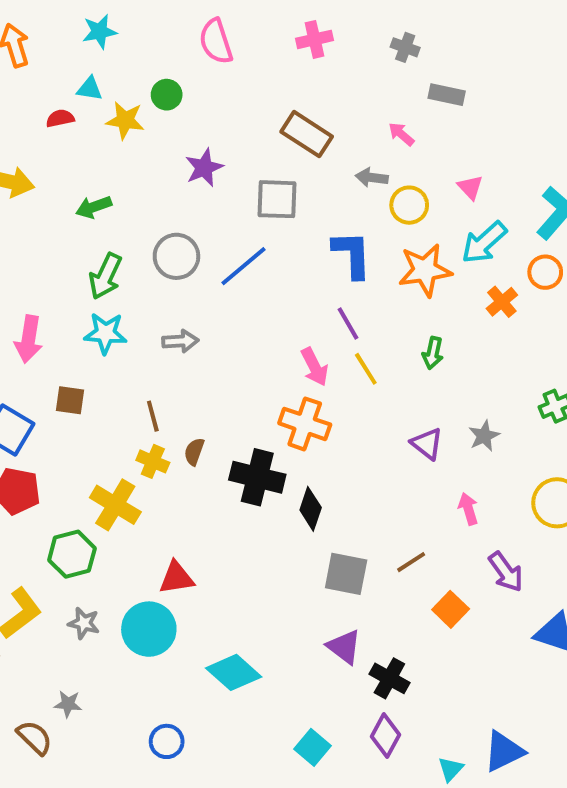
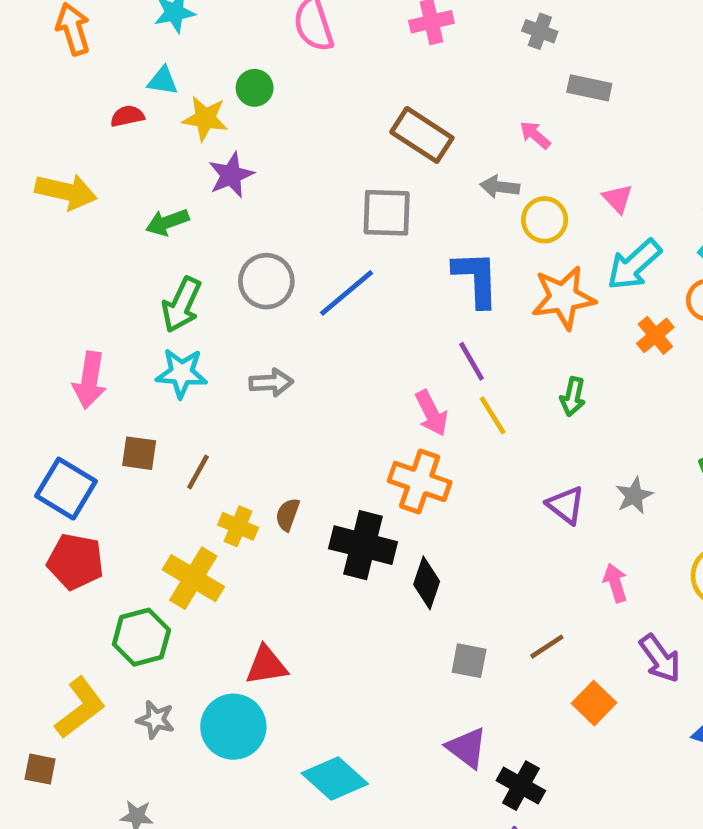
purple star: (204, 168) -> (231, 175), moved
brown line: (153, 416) -> (198, 472), moved, turned 44
gray square: (346, 574) -> (469, 661), size x0.7

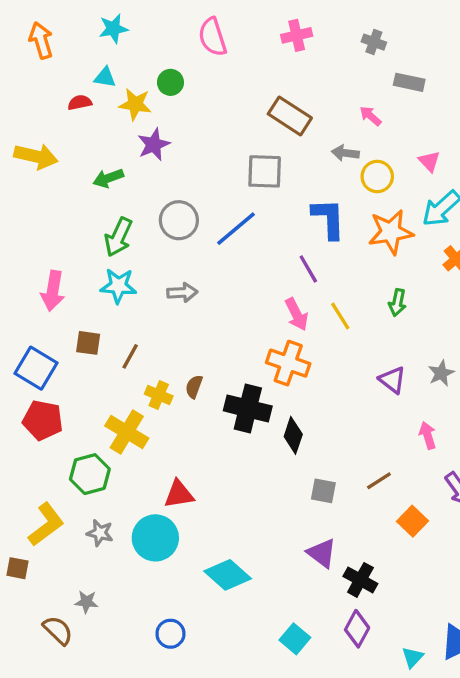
purple line: (471, 361) -> (308, 269), moved

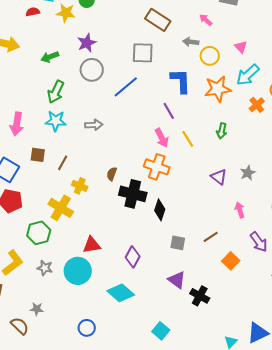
purple star: (154, 145) -> (87, 43), moved
gray circle: (179, 220) -> (92, 70), moved
brown semicircle: (194, 387) -> (112, 174), moved
purple diamond: (357, 629) -> (133, 257), moved

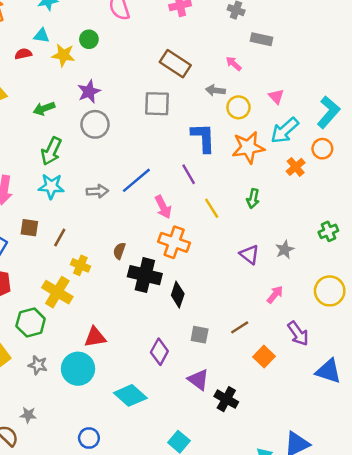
blue line: (126, 87) -> (136, 180), moved
pink arrow: (162, 138) -> (163, 207), moved
pink arrow: (240, 210) -> (275, 295), turned 56
purple diamond: (133, 257) -> (159, 352), moved

